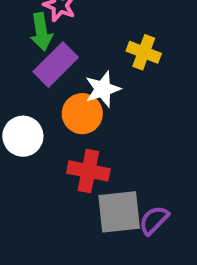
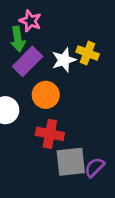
white star: (103, 89) -> (64, 60), moved

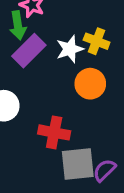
orange circle: (46, 95) -> (90, 84), moved

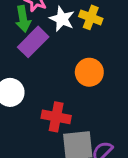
yellow cross: (97, 41) -> (91, 17), moved
white star: (70, 49) -> (62, 19), moved, turned -30

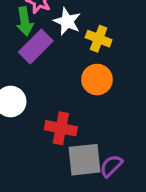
yellow cross: (91, 17) -> (99, 39), moved

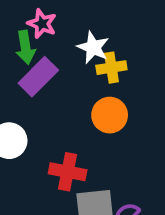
white star: (67, 21) -> (93, 47), moved
yellow cross: (99, 39) -> (111, 68), turned -30

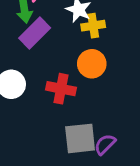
red cross: (68, 172) -> (61, 89), moved

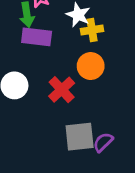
purple rectangle: (35, 33) -> (37, 37), turned 52
red cross: (61, 89) -> (62, 90), turned 36

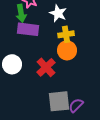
yellow cross: (92, 30) -> (66, 34), moved

